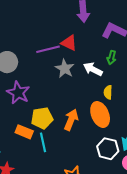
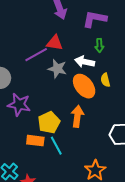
orange ellipse: (100, 114) -> (84, 86), moved

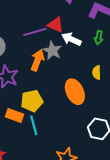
white arrow: (85, 62) -> (71, 39), moved
orange ellipse: (84, 86) -> (75, 92), moved
orange arrow: (77, 116) -> (37, 60), moved

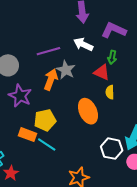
red triangle: (56, 25) -> (102, 72), moved
white arrow: (71, 39) -> (83, 44), moved
cyan line: (34, 125) -> (47, 144), turned -42

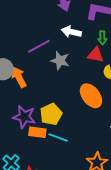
orange arrow: (51, 80) -> (19, 77), moved, turned -35
purple star: (20, 96) -> (24, 117), moved

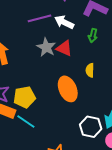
purple line: (39, 46) -> (39, 18), moved
red triangle: (96, 55) -> (64, 48), moved

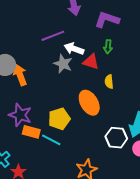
white arrow: (64, 22) -> (74, 49), moved
red triangle: (64, 48) -> (91, 62), moved
yellow pentagon: (25, 97) -> (59, 119), moved

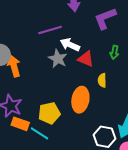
purple L-shape: (107, 20) -> (105, 18), turned -45
green arrow: (108, 47) -> (114, 52), moved
orange ellipse: (89, 103) -> (80, 100), turned 35

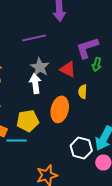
purple L-shape: (105, 18) -> (87, 48), moved
white arrow: (70, 45) -> (35, 84), moved, turned 54
cyan line: (40, 133) -> (17, 140), turned -36

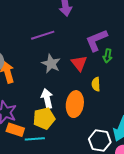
red triangle: (68, 69) -> (79, 63), turned 30
white arrow: (35, 84) -> (47, 99), moved

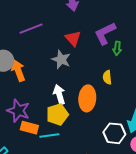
purple line: (43, 35) -> (31, 29), moved
red triangle: (79, 63) -> (73, 38), moved

